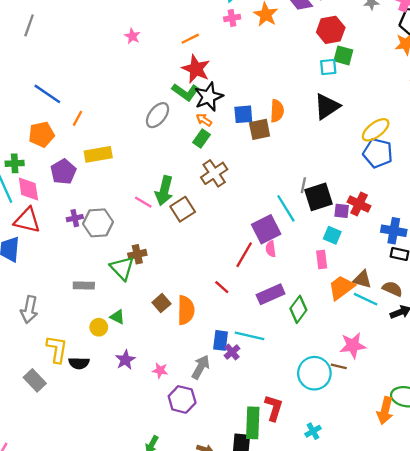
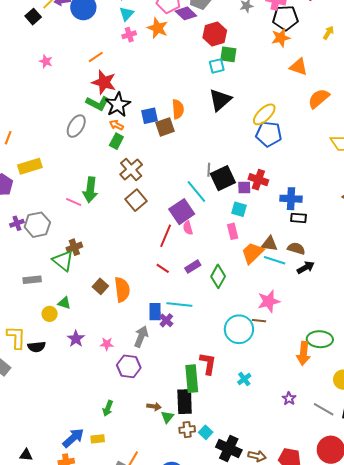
brown square: (183, 209) -> (136, 200), moved
red line: (222, 287) -> (163, 268), moved
purple rectangle: (271, 294) -> (193, 267), size x0.7

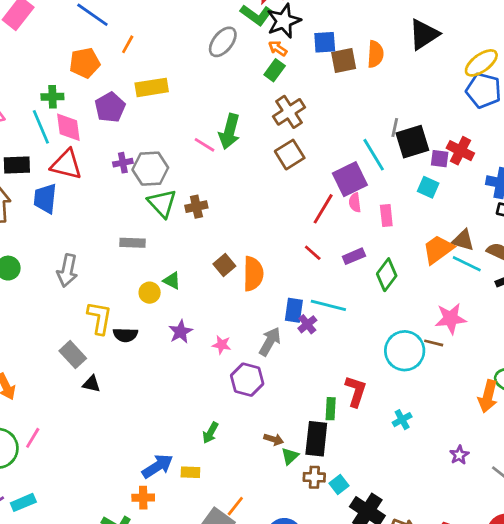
orange semicircle: (178, 109) -> (375, 54), moved
pink rectangle: (233, 231) -> (386, 215), moved
green triangle: (63, 261) -> (162, 203), moved
green rectangle: (192, 379) -> (331, 409), size x0.6
black triangle: (26, 455) -> (91, 384), moved

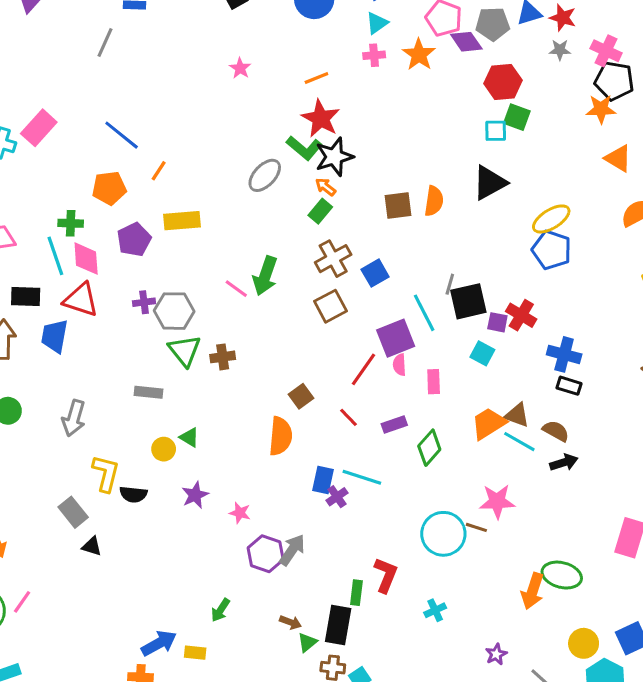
blue square: (325, 42) -> (375, 273), moved, turned -30
brown square: (224, 265) -> (301, 396), moved
gray arrow: (270, 342) -> (292, 550), moved

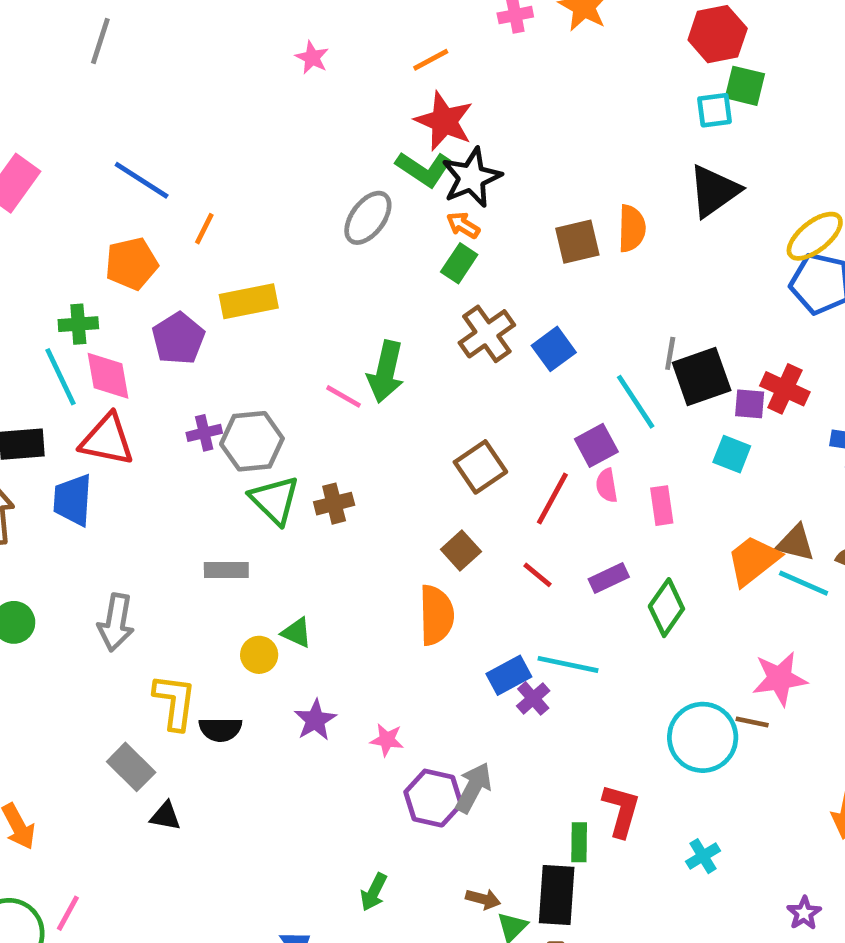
brown square: (330, 306) -> (480, 467), moved
purple square: (396, 338) -> (596, 445), size x0.7
blue rectangle: (323, 480) -> (509, 675), turned 56

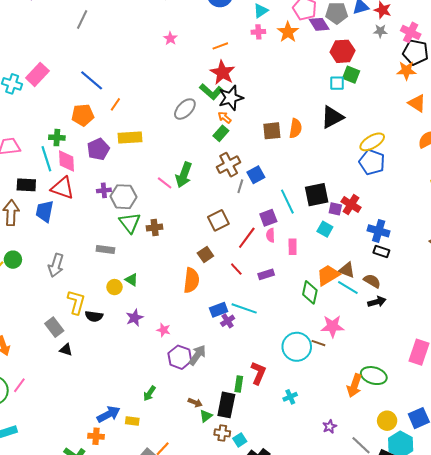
gray line: (670, 353) -> (240, 186), moved
green diamond: (666, 608) -> (310, 292), moved, turned -30

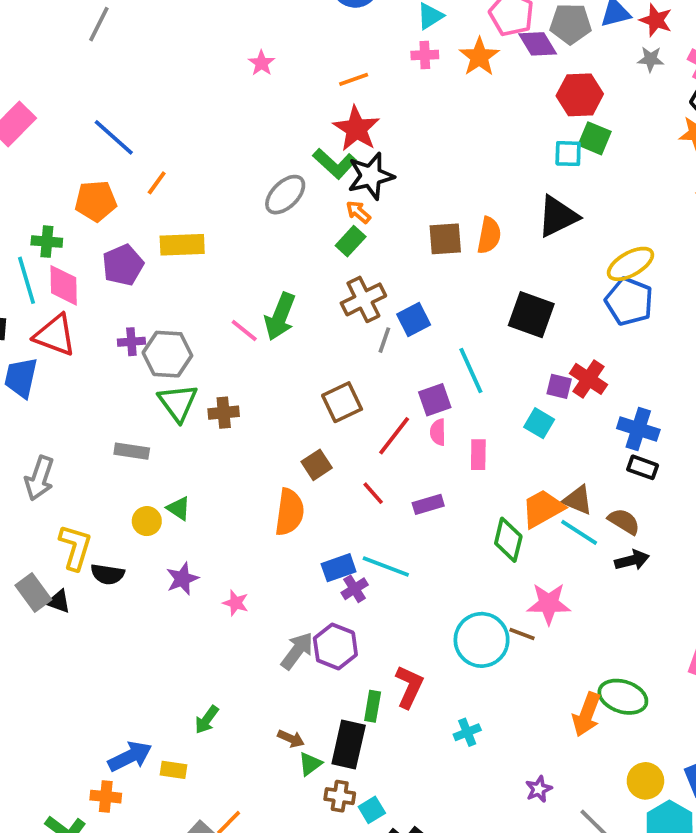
black square: (317, 195) -> (531, 315), moved, turned 30
black triangle: (66, 350) -> (59, 602), moved
purple hexagon: (180, 357) -> (335, 647), moved

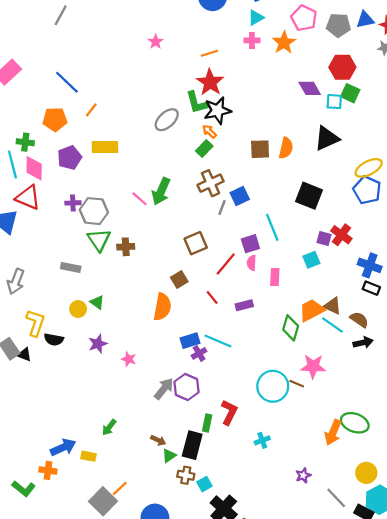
purple diamond: (538, 44) -> (310, 88), moved
green L-shape: (335, 164) -> (197, 102), turned 30
cyan square: (539, 423) -> (311, 260), turned 35

